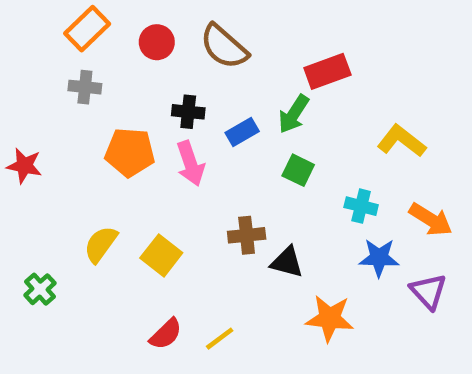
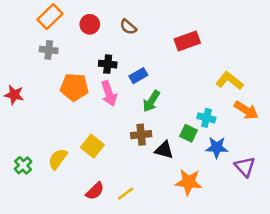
brown semicircle: (224, 47) -> (128, 27), size x0.6
green arrow: (294, 114) -> (151, 101), moved
green square: (298, 170) -> (188, 133), moved
orange arrow: (431, 220) -> (246, 110), moved
yellow semicircle: (101, 244) -> (58, 159), moved

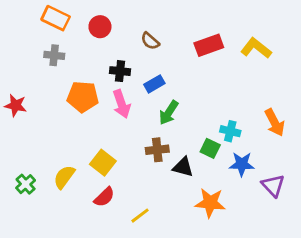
orange rectangle: (50, 17) -> (56, 18), turned 70
brown semicircle: (128, 27) -> (150, 41), moved
yellow L-shape: (230, 81) -> (256, 48), moved
orange arrow: (246, 110) -> (275, 123), turned 30
red semicircle: (95, 191) -> (104, 197), moved

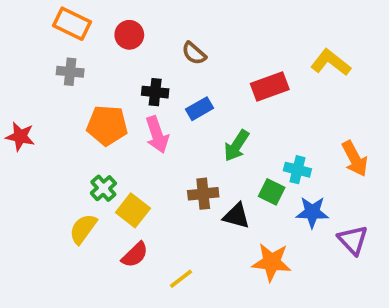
red rectangle: (209, 45) -> (270, 87), moved
green arrow: (169, 113) -> (236, 146), moved
green cross: (26, 184) -> (103, 188), moved

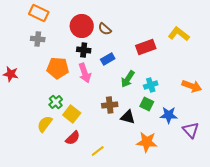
red circle: (129, 35) -> (82, 26), moved, size x1.5
orange arrow: (355, 159) -> (192, 86), turned -42
cyan cross: (297, 170) -> (151, 85), moved, turned -32

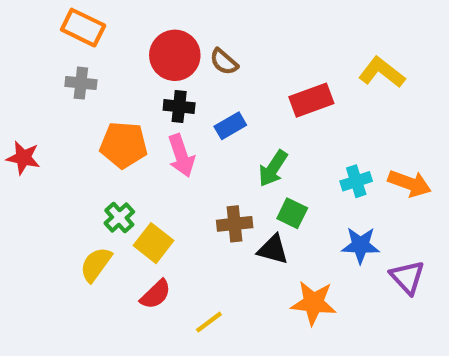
cyan cross: (151, 85) -> (356, 181), moved
green square: (147, 104) -> (292, 213), moved

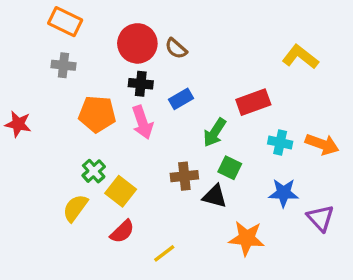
red rectangle: (311, 100) -> (253, 102), moved
cyan cross: (356, 181) -> (280, 143), turned 30

